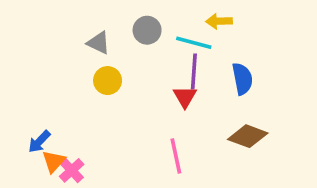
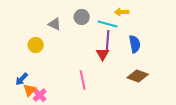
yellow circle: (108, 81) -> (36, 45), moved
pink line: (176, 156) -> (83, 80), moved

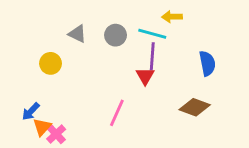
gray circle: (82, 17) -> (116, 35), moved
blue semicircle: (135, 44) -> (207, 63), moved
pink line: (83, 80) -> (117, 113), turned 36

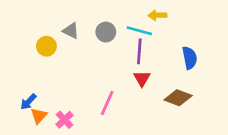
yellow circle: (51, 63) -> (46, 46), moved
red triangle: (145, 76) -> (142, 78), moved
pink cross: (56, 134) -> (65, 120), moved

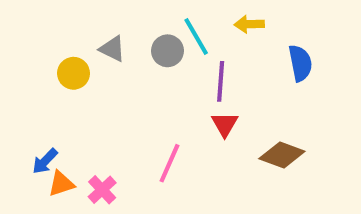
cyan line: (139, 31) -> (196, 37), moved, turned 45
blue semicircle: (190, 58) -> (300, 63), moved
orange triangle: (39, 116) -> (61, 184), turned 30

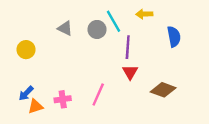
yellow circle: (74, 73) -> (26, 50), moved
pink cross: (102, 190) -> (63, 99), moved, turned 35

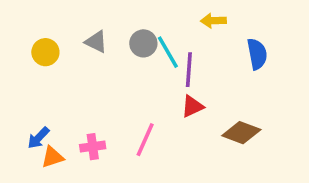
cyan line: (114, 21) -> (168, 52), moved
yellow circle: (26, 50) -> (45, 52), moved
red triangle: (130, 72) -> (192, 106), turned 35

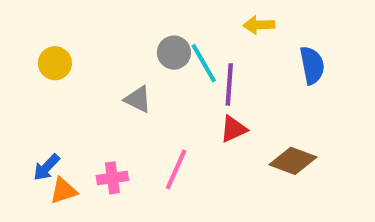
gray triangle: (96, 42) -> (138, 99), moved

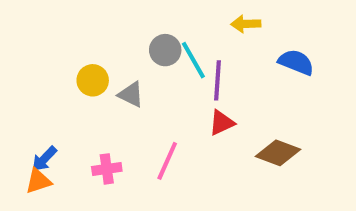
yellow circle: (55, 63) -> (93, 80), moved
blue semicircle: (312, 65) -> (296, 62), turned -57
orange triangle: (63, 191) -> (38, 181), moved

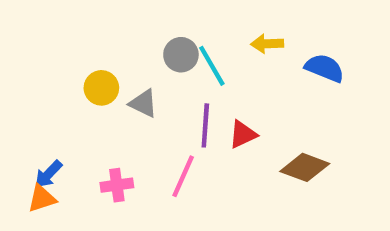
yellow arrow: (246, 24) -> (267, 44), moved
purple line: (218, 80) -> (205, 125), moved

